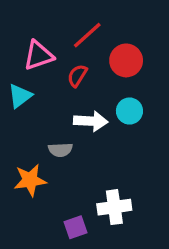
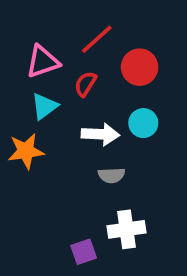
cyan triangle: (20, 96) -> (44, 106), moved
gray semicircle: (60, 150) -> (112, 175), moved
orange star: (30, 180) -> (26, 151), moved

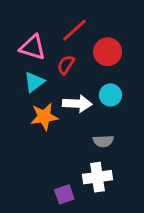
pink triangle: (43, 62) -> (33, 47), turned 36
orange star: (26, 151) -> (44, 117), moved
gray semicircle: (112, 175) -> (103, 141), moved

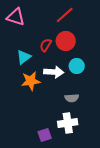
red line: (74, 30) -> (65, 15), moved
pink triangle: (33, 47) -> (16, 17), moved
red circle: (108, 52) -> (66, 41), moved

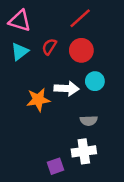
red semicircle: (46, 45) -> (49, 47), moved
cyan triangle: (24, 57) -> (20, 52), moved

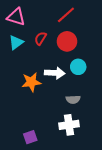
purple square: (55, 166) -> (30, 137), moved

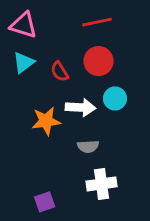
red line: (66, 15) -> (97, 22), turned 30
red semicircle: (41, 38) -> (60, 72), moved, turned -64
gray semicircle: (73, 99) -> (88, 146), moved

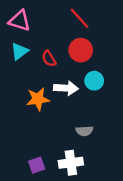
red line: (97, 22) -> (79, 18), turned 60
gray semicircle: (88, 146) -> (84, 131), moved
white cross: (102, 184) -> (71, 163), moved

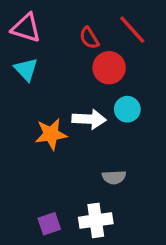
red line: (79, 18) -> (132, 30), moved
cyan triangle: (19, 51) -> (26, 69), turned -36
red semicircle: (49, 59) -> (89, 38), moved

